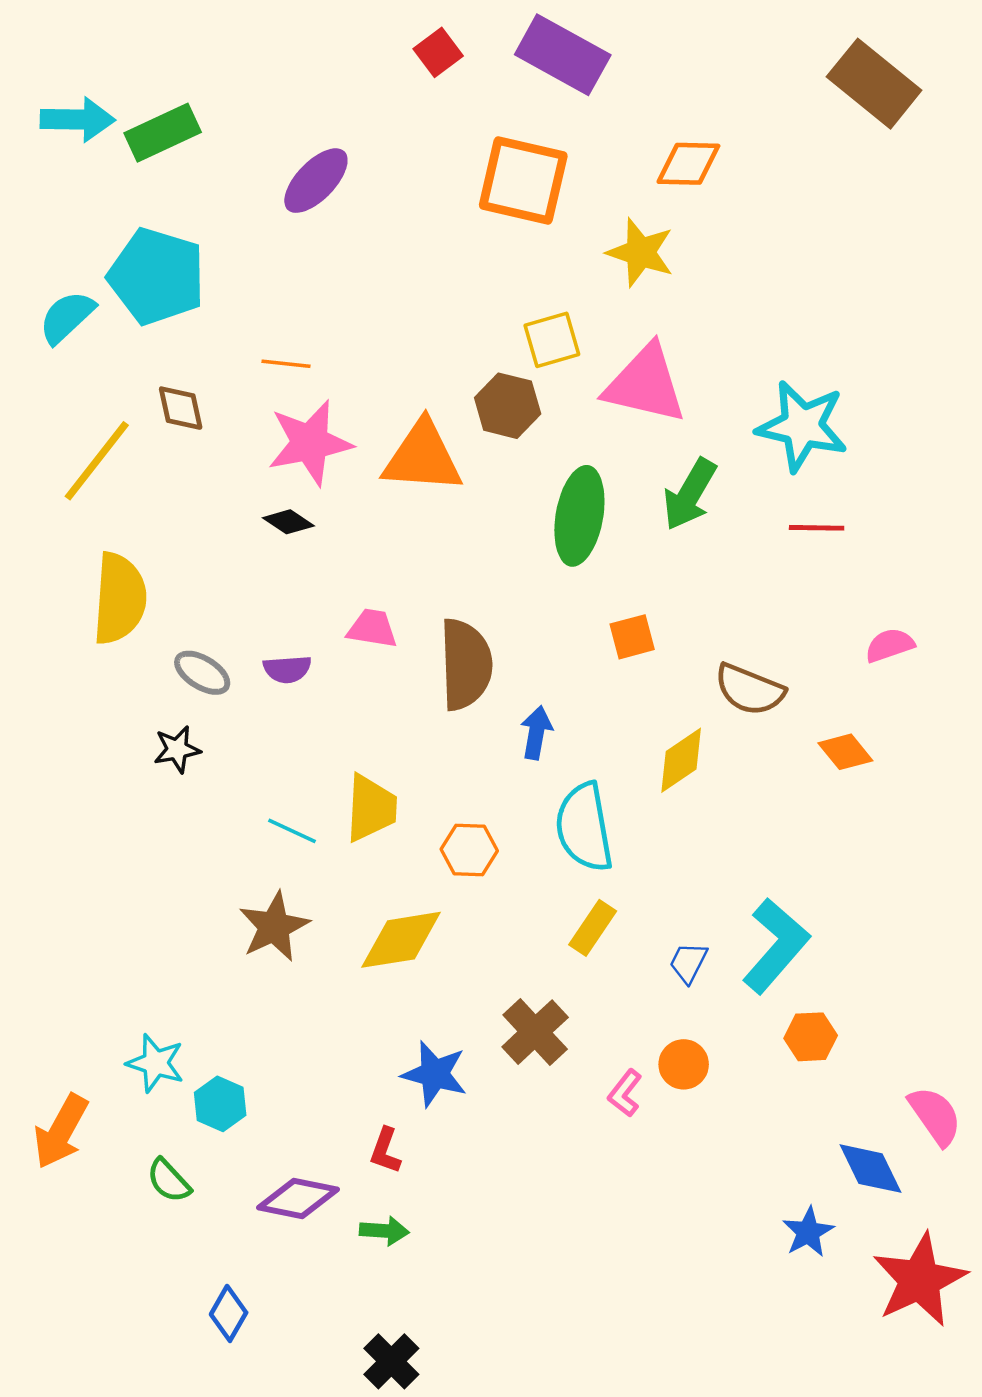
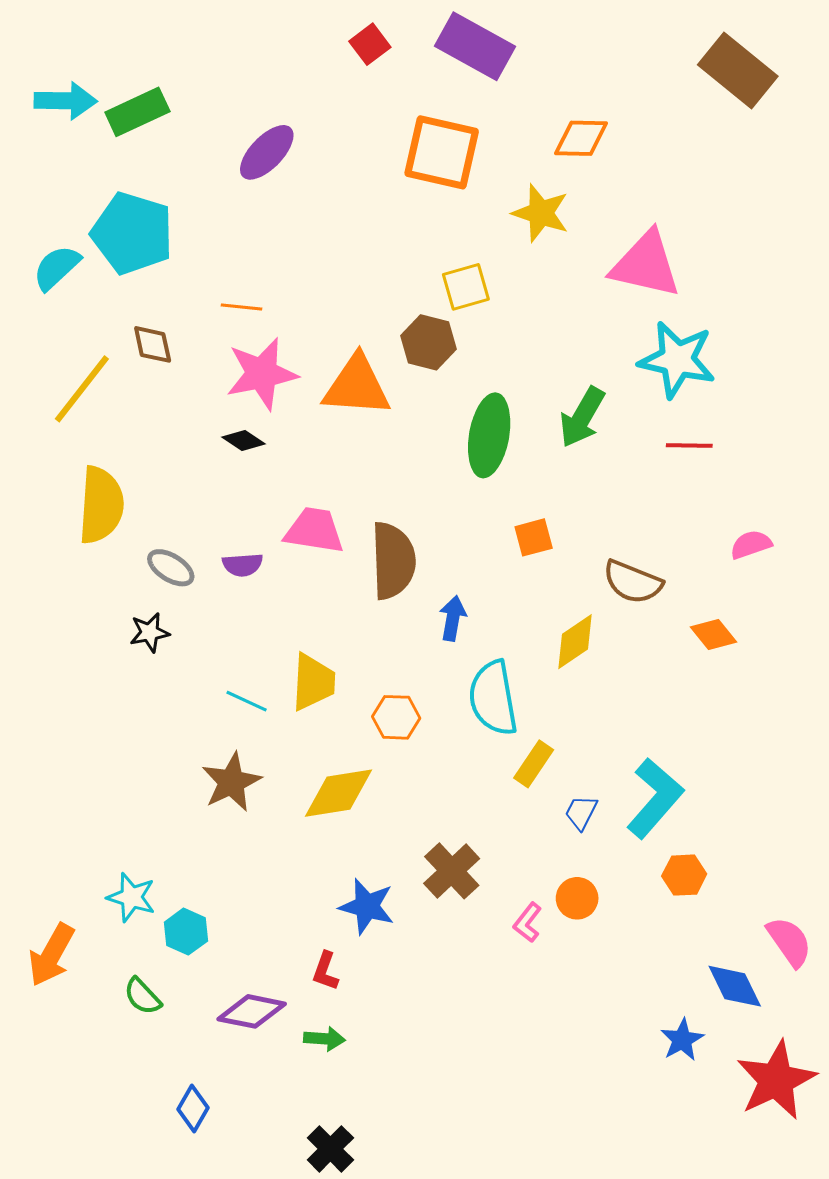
pink triangle: (645, 384) -> (646, 265), moved
pink trapezoid: (372, 628) -> (314, 530), size x1.4
yellow rectangle: (593, 928) -> (534, 764), moved

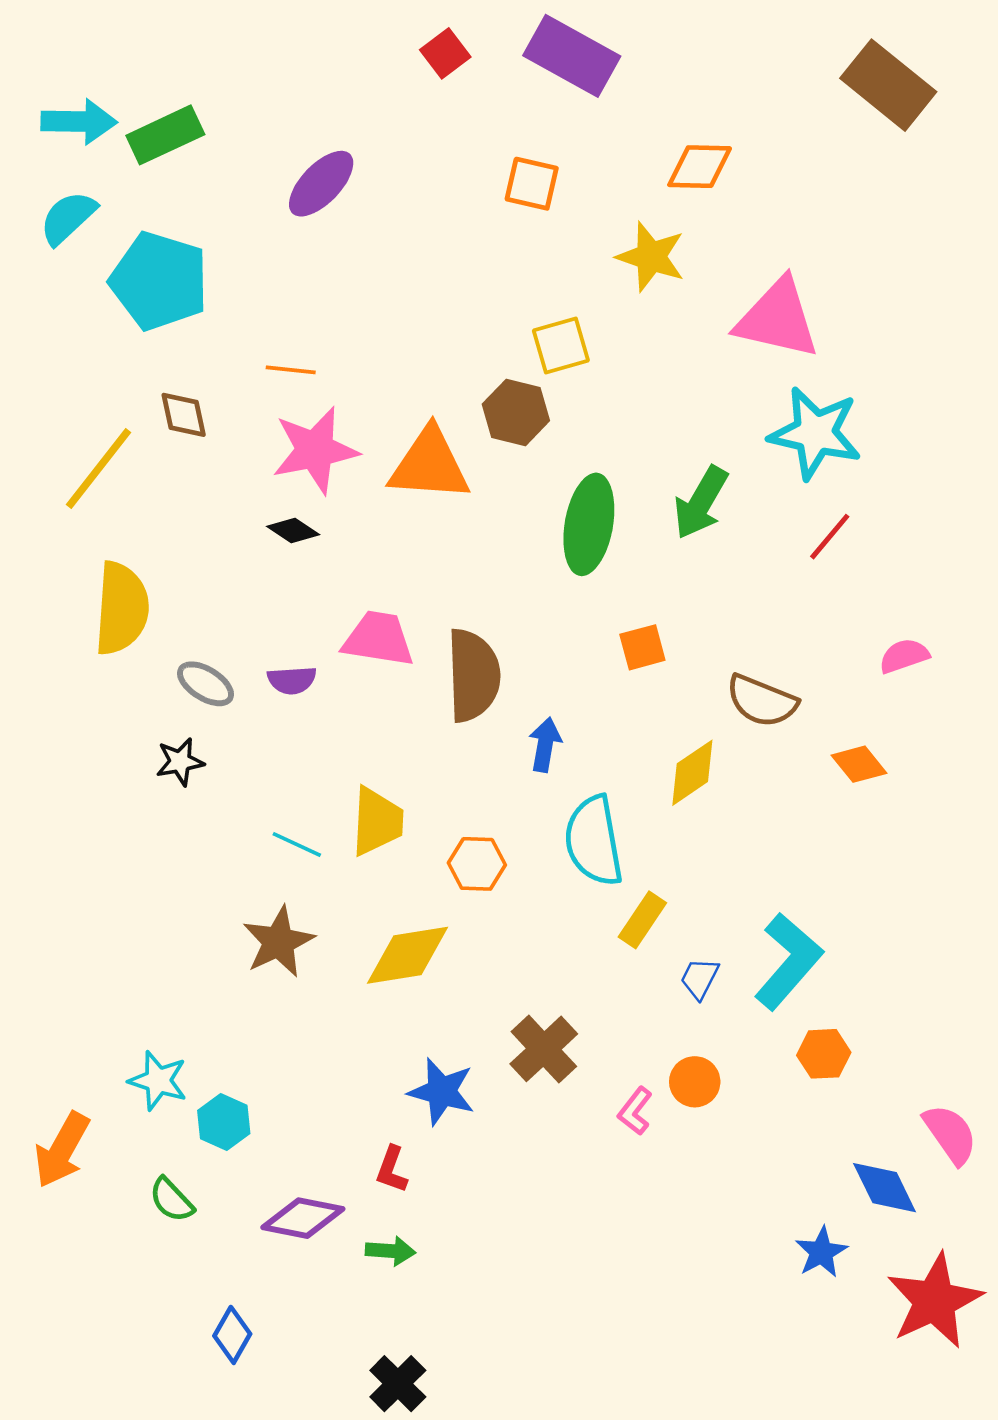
orange square: (442, 152) -> (532, 184), size x0.6
cyan semicircle: (57, 268) -> (68, 218), moved
red line: (689, 445) -> (830, 537), turned -51

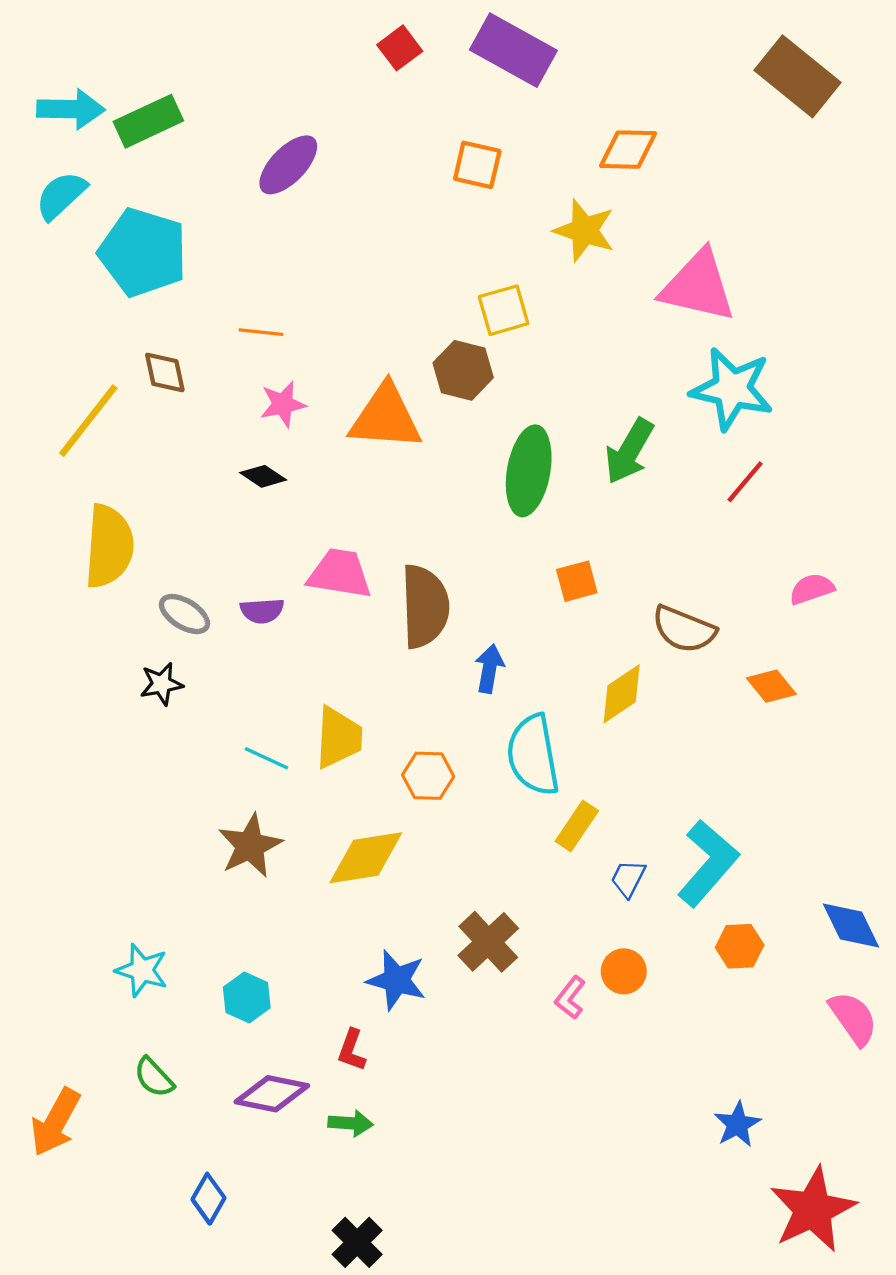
pink star: (315, 450) -> (283, 404), size x0.6
cyan hexagon: (224, 1122) -> (247, 998), moved
orange arrow: (62, 1150) -> (56, 1122), moved
blue diamond: (885, 1188) -> (851, 925), moved
red star: (934, 1301) -> (813, 1210), moved

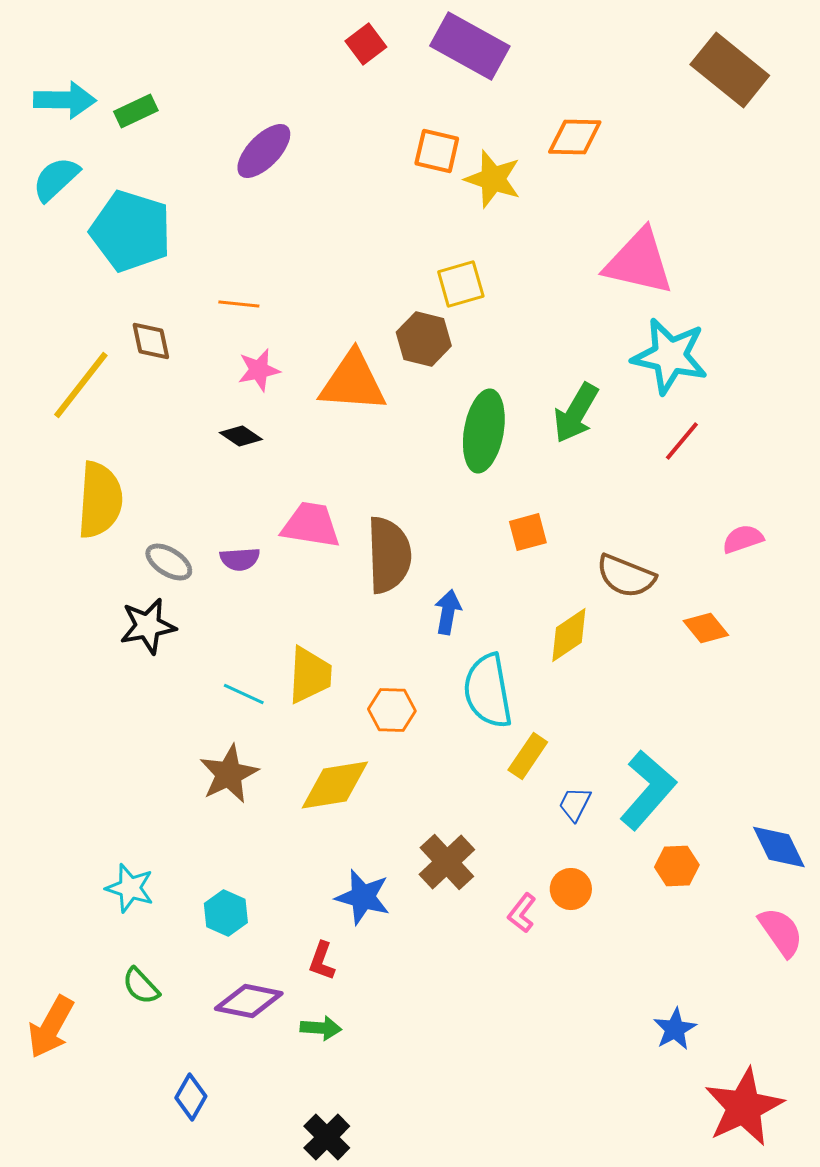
green rectangle: (148, 121) -> (136, 111), size x0.7
yellow star: (584, 230) -> (493, 179), moved
black star: (162, 684) -> (148, 626), size x1.4

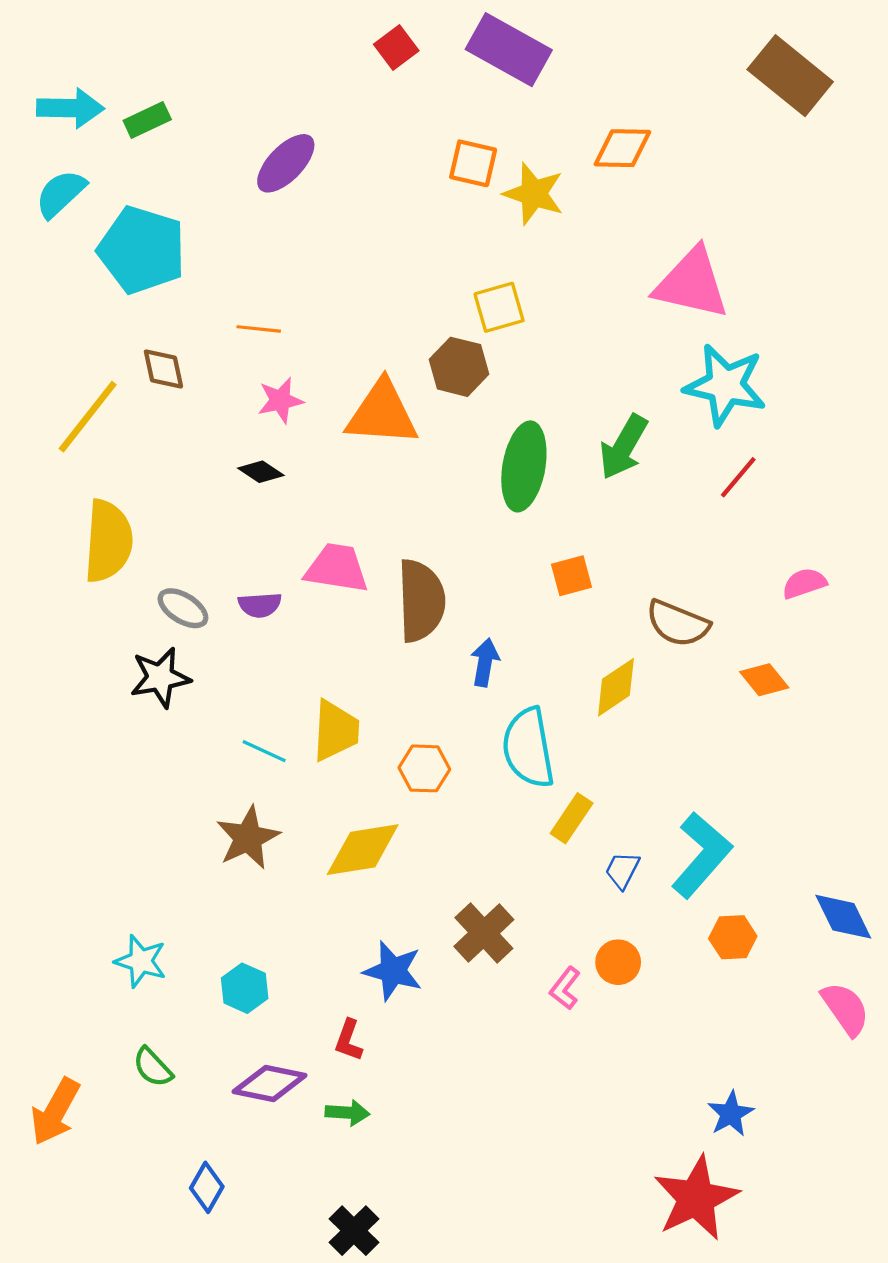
red star: (744, 1107) -> (696, 1198), moved

